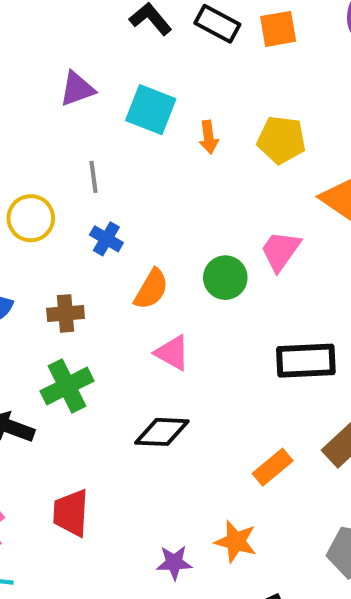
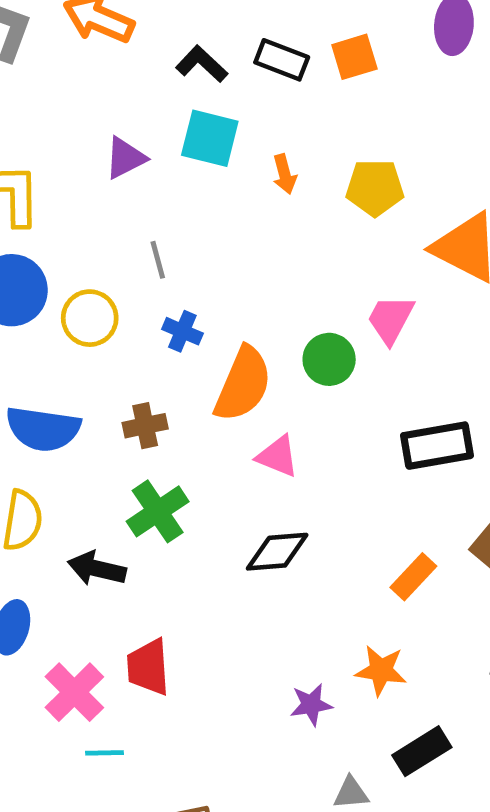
cyan square: (151, 110) -> (210, 138), moved
orange arrow: (209, 137) -> (285, 174), moved
orange semicircle: (151, 289) -> (243, 384), size x1.5
red trapezoid: (71, 513) -> (148, 667), moved

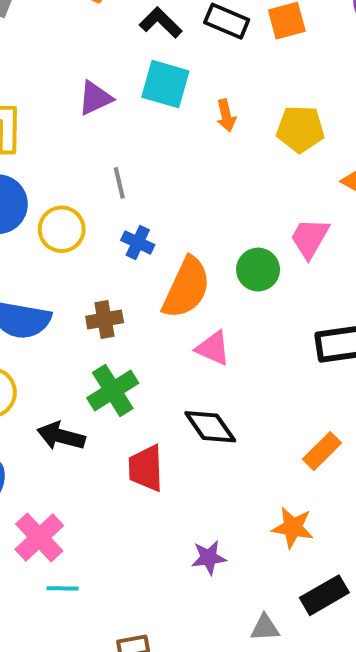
black diamond: (277, 552) -> (210, 427), turned 58
red trapezoid: (148, 667) -> (146, 468), moved
purple star: (311, 705) -> (209, 558), moved

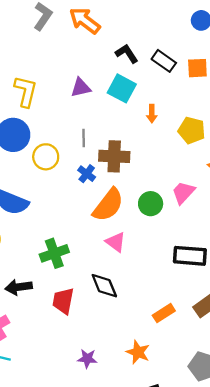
brown cross: (105, 319) -> (114, 156), moved, size x1.5
black arrow: (61, 436) -> (19, 287), moved, turned -35

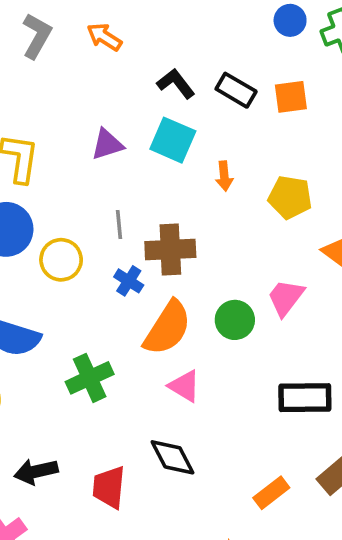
orange arrow: (85, 21) -> (104, 37), size x0.7
green cross: (54, 253) -> (90, 378), moved

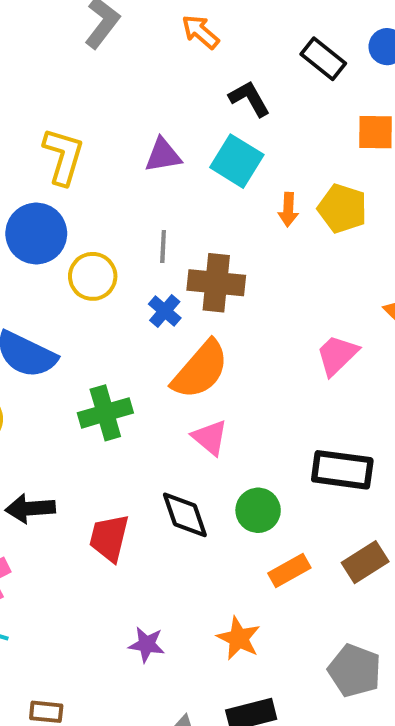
orange arrow: (104, 37) -> (200, 32), moved
black rectangle: (236, 90) -> (323, 59), moved
yellow pentagon: (290, 197) -> (342, 209), moved
green circle: (235, 320) -> (258, 510), moved

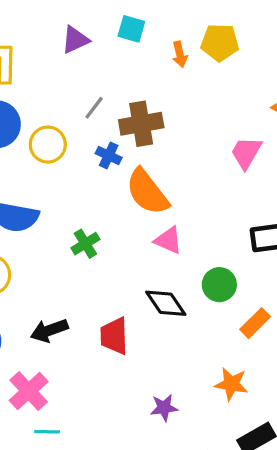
cyan square: (237, 161) -> (131, 29), size x0.7
gray line: (163, 247) -> (94, 108), turned 50
orange semicircle: (200, 370) -> (147, 192), turned 117
green cross: (105, 413) -> (85, 244), size x0.7

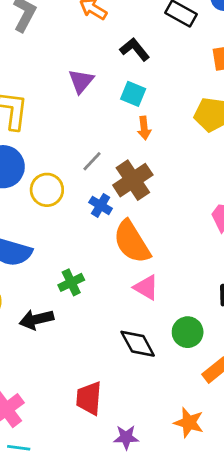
purple triangle: (75, 40) -> (81, 81), moved, turned -32
orange arrow: (180, 54) -> (144, 128), moved
brown cross: (141, 124) -> (133, 180), turned -30
black arrow: (49, 330) -> (36, 319), moved
red trapezoid: (114, 336) -> (89, 398), moved

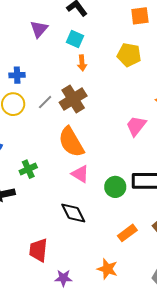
gray line: (92, 161) -> (45, 102), moved
blue cross: (101, 205) -> (17, 75), moved, turned -35
green circle: (188, 332) -> (115, 187), moved

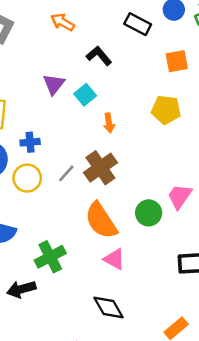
cyan square: (75, 39) -> (85, 95), moved, turned 30
green cross: (28, 169) -> (50, 257), size x1.4
green circle: (115, 187) -> (149, 213), moved

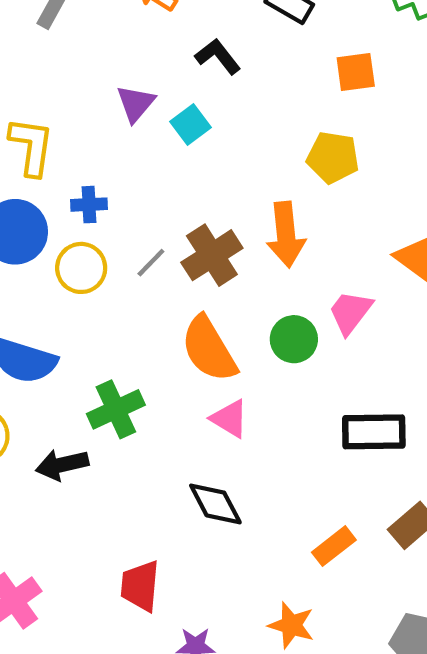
orange arrow: (109, 123) -> (286, 235), moved, size x1.8

